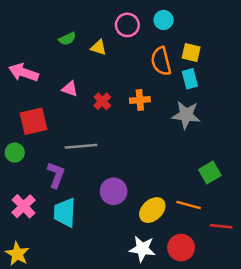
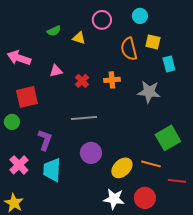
cyan circle: (164, 20) -> (140, 16), moved
cyan rectangle: (190, 79) -> (169, 64), moved
pink triangle: (70, 89) -> (56, 71), turned -32
gray line: (81, 146) -> (84, 118), moved
green square: (210, 173) -> (168, 138), size x1.4

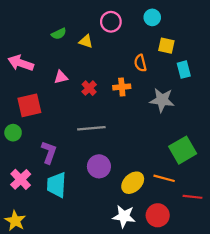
orange semicircle: (129, 49) -> (140, 63), moved, size x0.7

